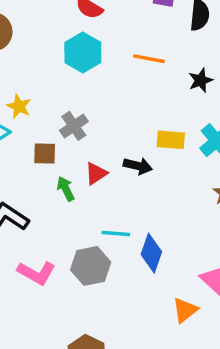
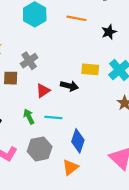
green arrow: (66, 189) -> (29, 117), moved
cyan line: (116, 233) -> (53, 118), moved
orange triangle: (185, 310) -> (70, 167), moved

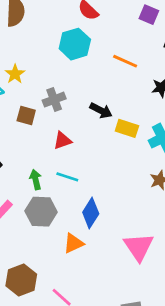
black arrow: (69, 86) -> (101, 110), moved
green arrow: (29, 117) -> (36, 180), moved

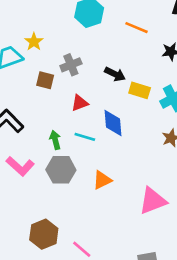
blue diamond: (91, 213) -> (113, 123), moved, turned -36
orange triangle: (74, 243) -> (102, 180), moved
pink triangle: (139, 247) -> (153, 201), turned 44

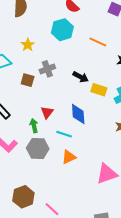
yellow star: (34, 42) -> (28, 45), moved
red triangle: (80, 103) -> (47, 112), moved, turned -32
cyan line: (85, 137) -> (64, 134), moved

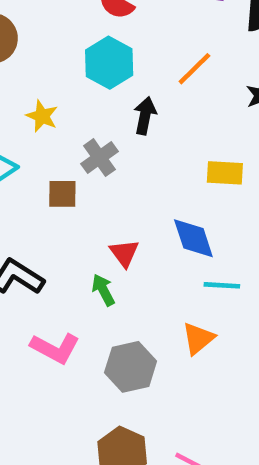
orange line: (98, 42) -> (194, 69), turned -54
black arrow: (81, 77) -> (145, 116), moved, turned -91
cyan line: (64, 134) -> (222, 285), moved
gray hexagon: (38, 148) -> (131, 367), moved

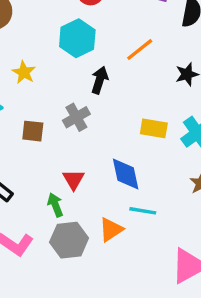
gray cross: (99, 158) -> (76, 117), moved
orange triangle: (198, 338) -> (111, 230), moved
gray hexagon: (131, 367) -> (69, 240), moved

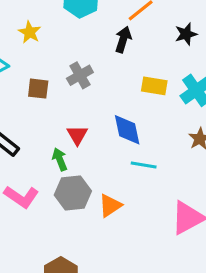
black arrow: (100, 80) -> (123, 39), moved
orange triangle: (111, 230) -> (110, 206), moved

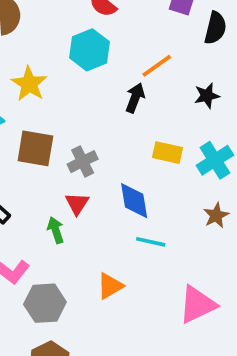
yellow star: (30, 32) -> (29, 84), size x1.4
gray cross: (80, 75) -> (83, 162), moved
brown square: (38, 89) -> (35, 148), size x1.5
gray hexagon: (73, 193) -> (45, 303), moved

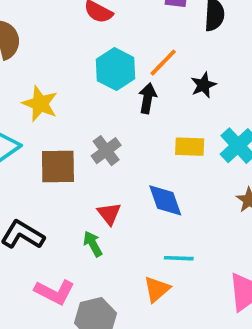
cyan hexagon: (90, 50) -> (116, 69), moved
black star: (207, 96) -> (204, 85), moved
gray cross: (83, 162) -> (106, 151), moved
cyan line: (151, 242) -> (179, 258), moved

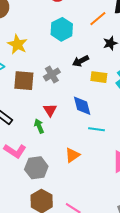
orange line: (163, 63) -> (98, 19), moved
black arrow: (147, 98) -> (81, 61), moved, turned -133
cyan line: (179, 258) -> (97, 129), moved

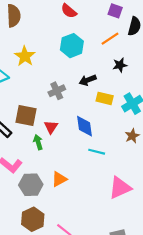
brown square: (24, 81) -> (26, 116), moved
orange triangle: (72, 155) -> (59, 179), moved

